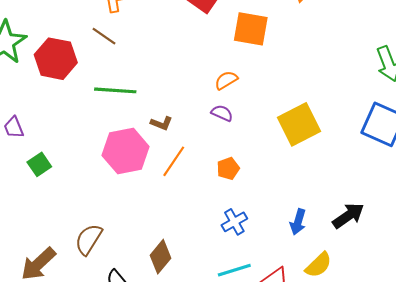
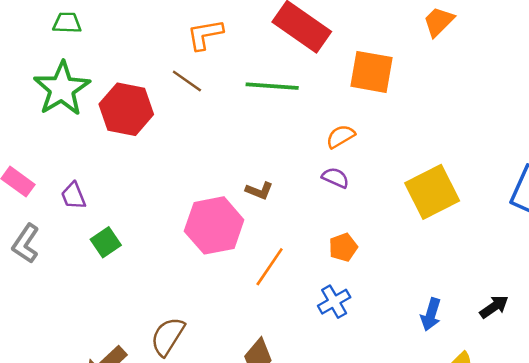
green line: (115, 90) -> (272, 86), moved
orange line: (174, 161) -> (270, 267), moved
black arrow: (348, 216) -> (494, 307), size x0.7
blue cross: (234, 222) -> (334, 302), moved

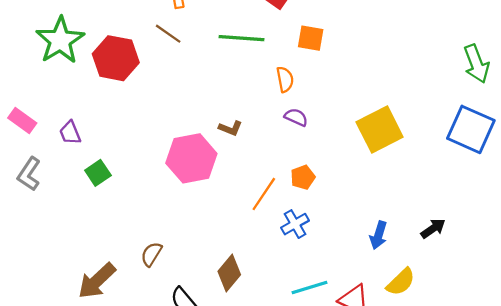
orange square: (371, 72) -> (311, 38), moved, size x0.7
orange semicircle: (341, 136) -> (285, 79), moved, turned 110
orange line: (270, 267) -> (264, 194), moved
brown semicircle: (168, 336) -> (151, 254), size x0.7

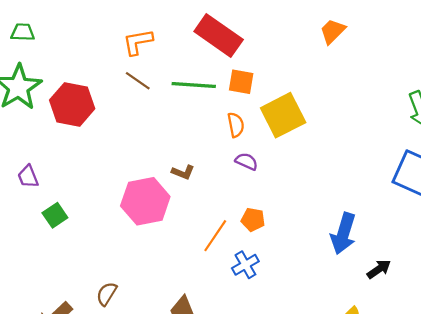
brown line: (168, 34) -> (138, 81), moved
orange square: (311, 38) -> (241, 82), moved
yellow square: (380, 129) -> (283, 115), moved
orange pentagon: (303, 177) -> (253, 220), turned 30
blue arrow: (378, 235) -> (343, 234), moved, size x1.5

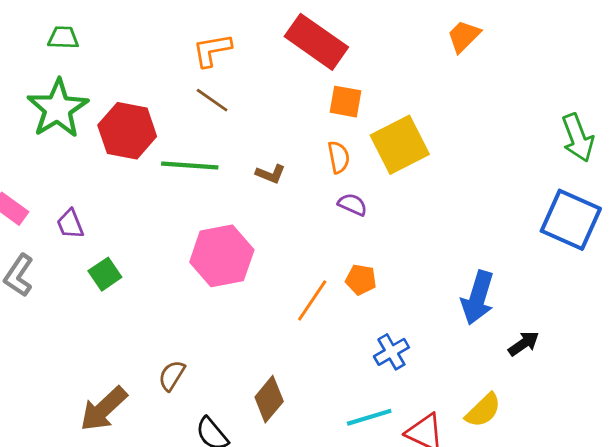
green line: (194, 85) -> (190, 166), moved
brown L-shape: (183, 172) -> (270, 174), moved
blue cross: (245, 265) -> (391, 352), moved

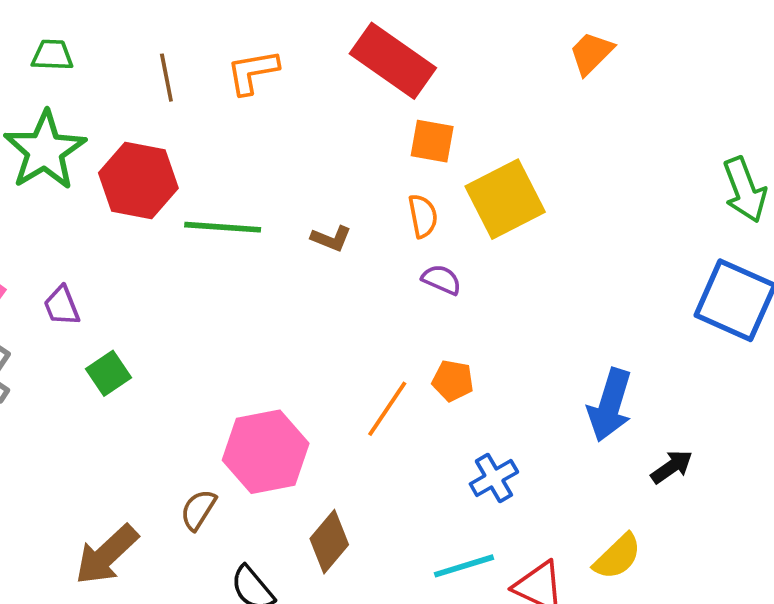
brown line: (212, 100) -> (166, 78), moved, turned 44
pink hexagon: (222, 256) -> (266, 452), moved

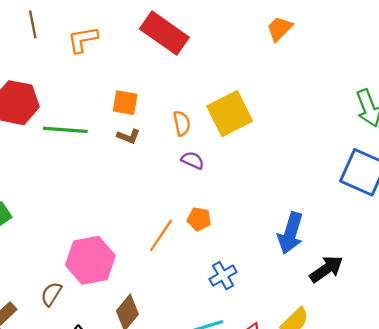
brown line: (166, 78) -> (33, 24), moved
orange square: (432, 141) -> (125, 103), moved
black arrow: (672, 467) -> (326, 269), size x1.4

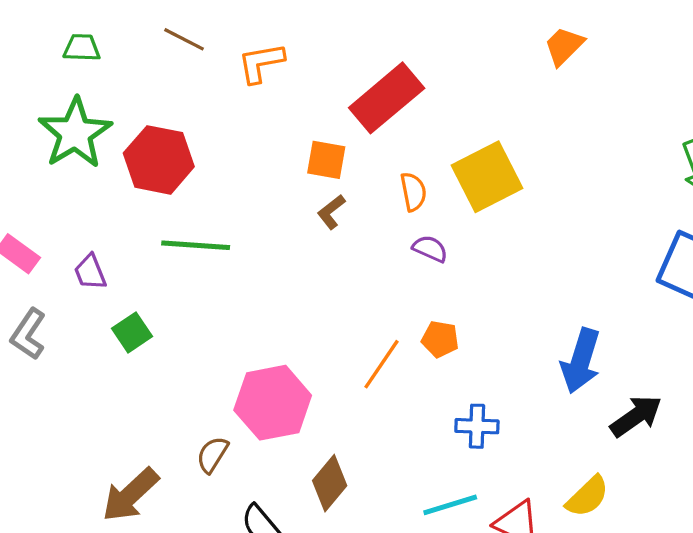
brown line: (33, 24) -> (184, 39), turned -52
red rectangle: (164, 33) -> (387, 98), moved, turned -75
green line: (65, 130) -> (196, 245), moved
brown L-shape: (128, 136) -> (331, 212), turned 120
blue cross: (223, 276) -> (477, 426), turned 32

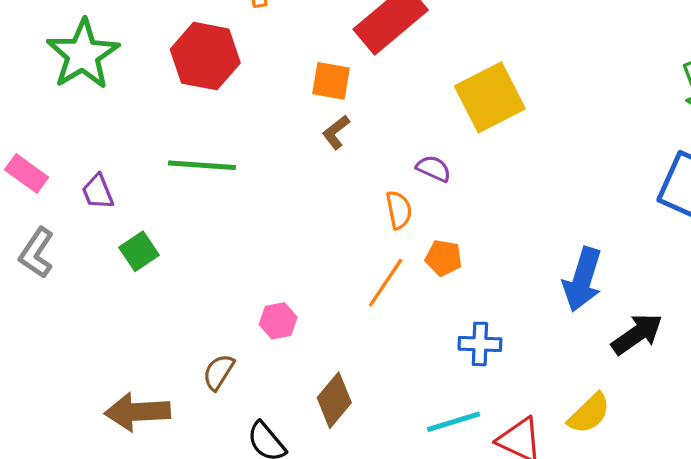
red hexagon: (159, 160) -> (205, 56), moved
orange semicircle: (413, 192) -> (399, 210), moved
pink hexagon: (273, 403) -> (278, 321), size x0.5
brown arrow: (130, 495) -> (137, 412), turned 40

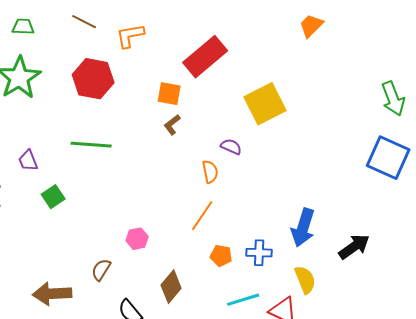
orange pentagon: (444, 258) -> (221, 256), moved
blue arrow: (582, 279) -> (303, 228), moved
yellow semicircle: (589, 413) -> (305, 280), moved, turned -68

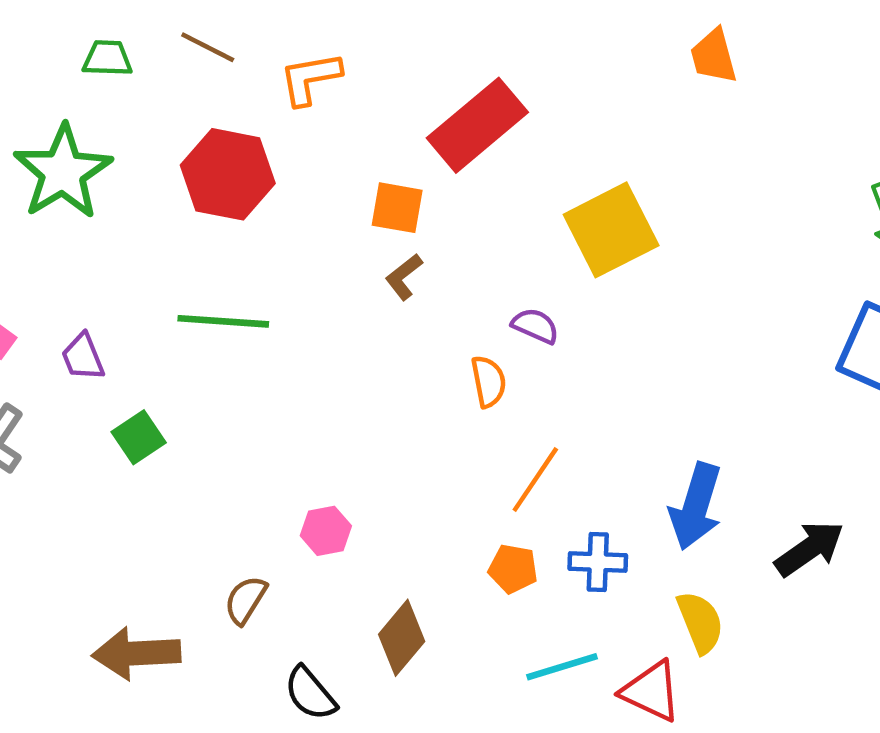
orange trapezoid: (311, 26) -> (714, 56), turned -60
green trapezoid: (23, 27) -> (107, 58), moved
orange line: (202, 216) -> (535, 480), moved

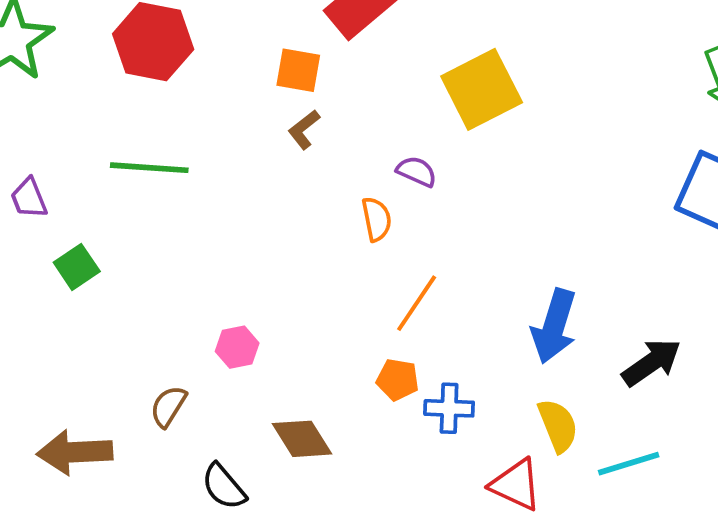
blue cross: (598, 562) -> (449, 408), moved
brown diamond: (402, 638) -> (302, 439), turned -72
cyan line: (562, 667) -> (629, 464), moved

